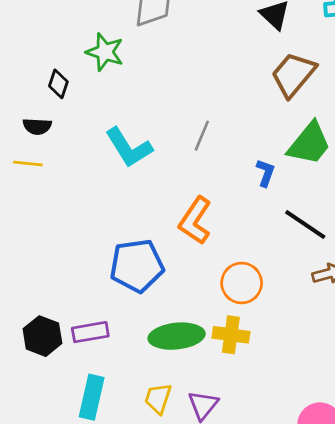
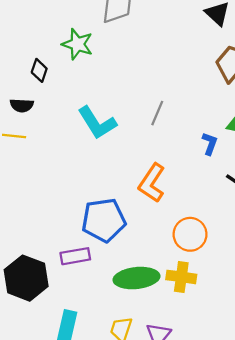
purple rectangle: (90, 332) -> (75, 256), moved
black hexagon: (42, 336) -> (26, 278), size x1.4

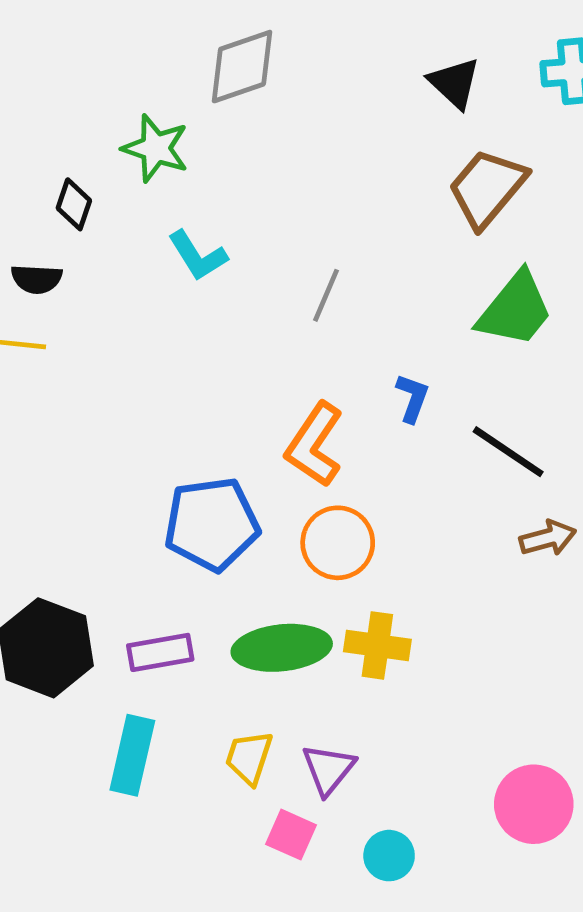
cyan L-shape: (97, 123) -> (198, 256), moved, size x0.7
blue L-shape: (210, 144) -> (412, 398), moved
orange circle: (190, 234) -> (338, 543), moved
purple rectangle: (75, 256) -> (160, 652), moved

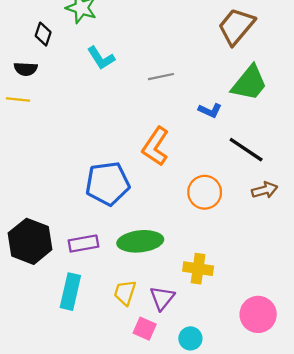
gray line: (326, 295) -> (161, 77), turned 55
blue L-shape: (412, 398) -> (210, 110), moved, turned 95
orange circle: (338, 543) -> (205, 192), moved
yellow cross: (377, 645) -> (198, 269), moved

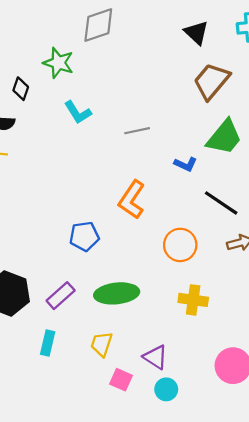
blue pentagon: (108, 184) -> (84, 236), size x0.7
purple rectangle: (84, 244) -> (61, 296), turned -32
yellow cross: (198, 269) -> (193, 300), moved
cyan rectangle: (70, 292) -> (48, 343), size x0.7
purple triangle: (162, 298) -> (155, 357), moved, turned -36

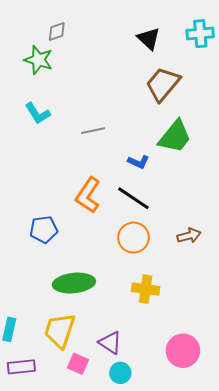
gray diamond: (98, 25) -> (57, 32), size x0.6
green star: (58, 63) -> (39, 60), moved
black line: (221, 203) -> (133, 198), moved
purple rectangle: (61, 296) -> (21, 367), moved, turned 36
yellow trapezoid: (102, 344) -> (60, 330), size x1.5

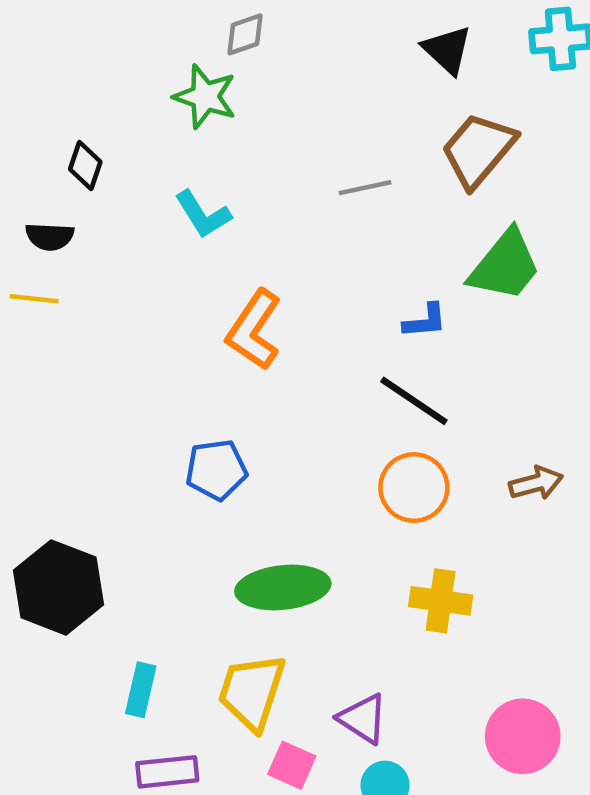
gray line: (93, 131) -> (365, 188), moved
blue L-shape: (139, 162) -> (425, 321), turned -30
orange L-shape: (88, 195) -> (254, 330), moved

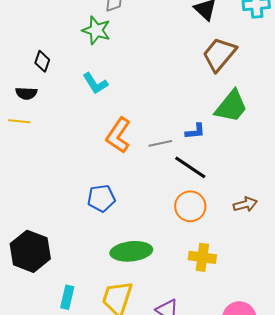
gray line: (365, 188) -> (160, 143), moved

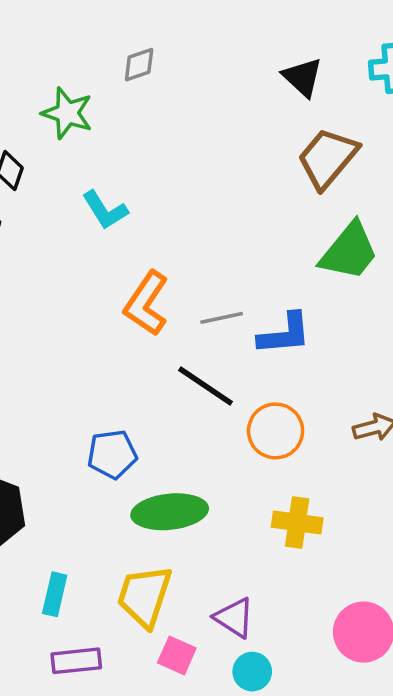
green star: (96, 30) -> (67, 113), moved
blue L-shape: (195, 131) -> (285, 334), moved, size x1.5
black line: (190, 167) -> (206, 386), moved
blue pentagon: (101, 198) -> (112, 454), moved

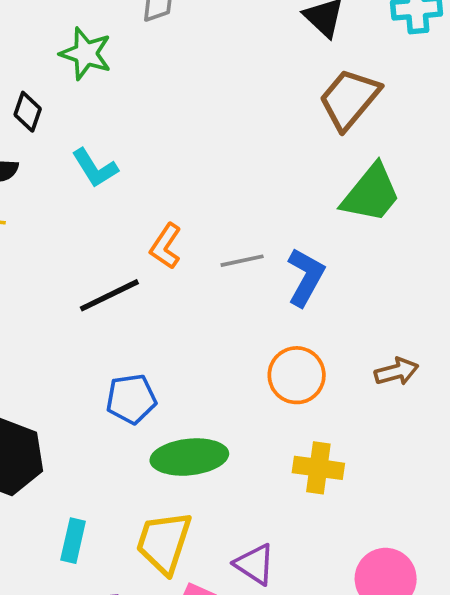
cyan L-shape: (105, 210) -> (95, 168), moved
orange L-shape: (146, 303) -> (166, 246), size x0.7
blue L-shape: (285, 334) -> (306, 277), turned -56
black line: (206, 386) -> (109, 295), moved, turned -60

